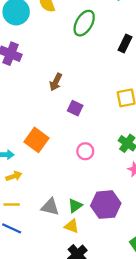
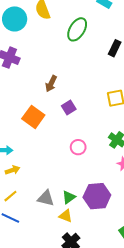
purple square: (75, 108) -> (69, 108), turned 32
orange square: (37, 140) -> (33, 117), moved
yellow line: (12, 205) -> (10, 196), turned -40

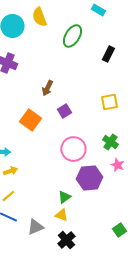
pink circle: (78, 147) -> (73, 149), size x1.6
purple hexagon: (97, 196) -> (89, 178), moved
gray triangle: (46, 198) -> (35, 227), moved, turned -36

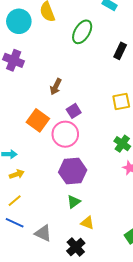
pink circle: (73, 149) -> (65, 134), moved
purple hexagon: (89, 178) -> (73, 171), moved
yellow triangle: (61, 215) -> (87, 223), moved
gray triangle: (35, 227) -> (43, 233), turned 48

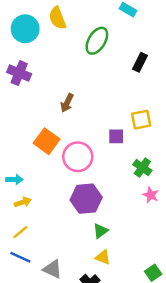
purple square: (74, 111) -> (116, 136), moved, turned 32
green triangle: (74, 202) -> (100, 231), moved

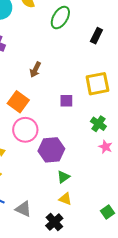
yellow square: (141, 120) -> (97, 84), size x1.4
purple square: (116, 136) -> (66, 101), moved
pink circle: (78, 157) -> (25, 130), moved

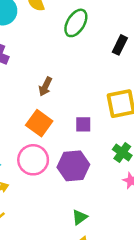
orange square: (18, 102) -> (39, 123), moved
purple hexagon: (51, 150) -> (73, 166), moved

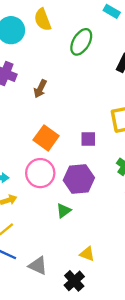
brown arrow: (45, 87) -> (40, 89), moved
green triangle: (80, 217) -> (64, 211), moved

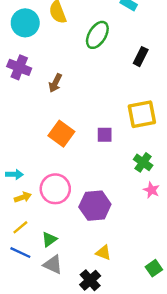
pink circle: (40, 173) -> (55, 189), moved
purple hexagon: (79, 179) -> (95, 206), moved
green triangle: (64, 211) -> (49, 239), moved

